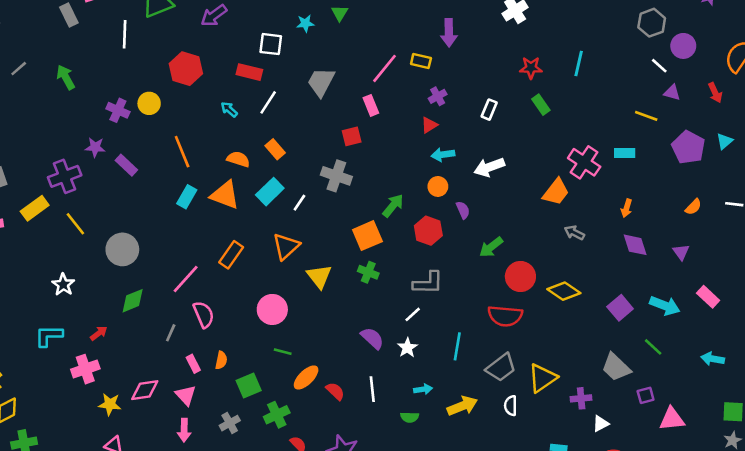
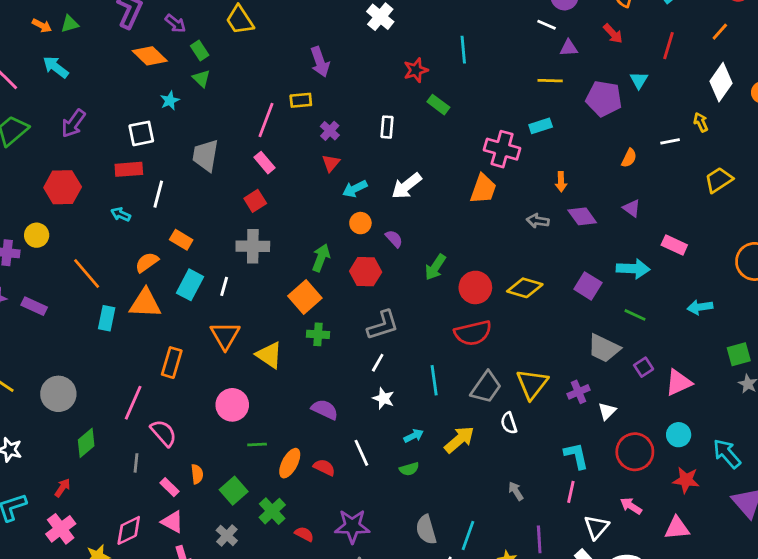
orange semicircle: (238, 159) -> (147, 262), turned -35
gray arrow: (574, 233) -> (538, 221), moved
purple semicircle: (372, 338) -> (325, 409), moved

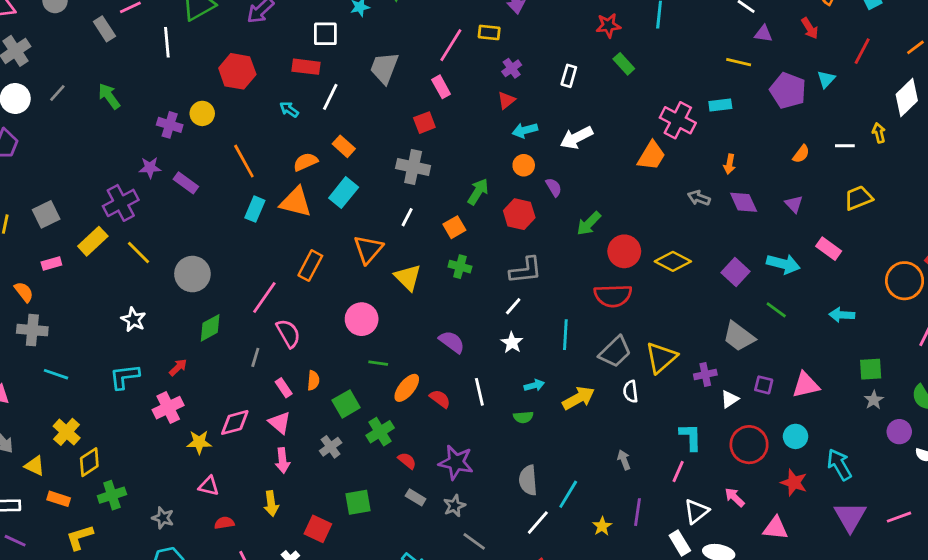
yellow trapezoid: (719, 180) -> (858, 198), moved
white line: (224, 286) -> (407, 217), moved
orange square: (305, 297) -> (454, 227), size x0.7
purple square: (644, 367) -> (764, 385), moved, turned 36

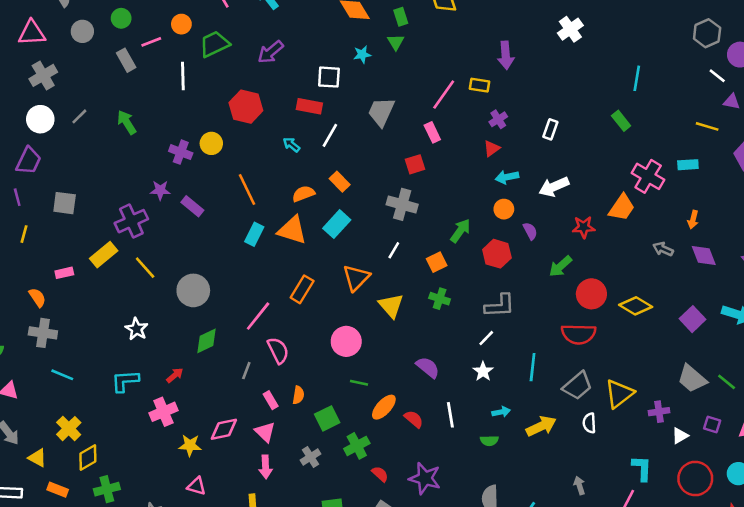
red star: (608, 25) -> (584, 227), moved
green rectangle: (624, 64) -> (621, 121), moved
gray square: (46, 214) -> (65, 203), moved, turned 30
green line: (776, 310) -> (727, 382), moved

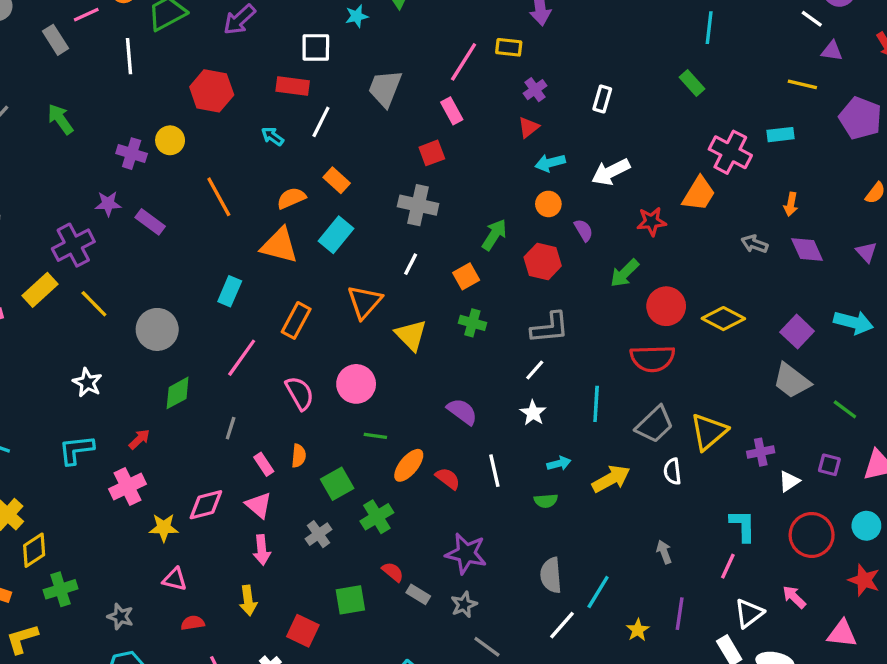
cyan rectangle: (254, 234) -> (230, 291), moved
pink semicircle: (278, 350) -> (300, 393), moved
gray trapezoid: (692, 379) -> (792, 381), moved
red semicircle: (380, 474) -> (393, 572), moved

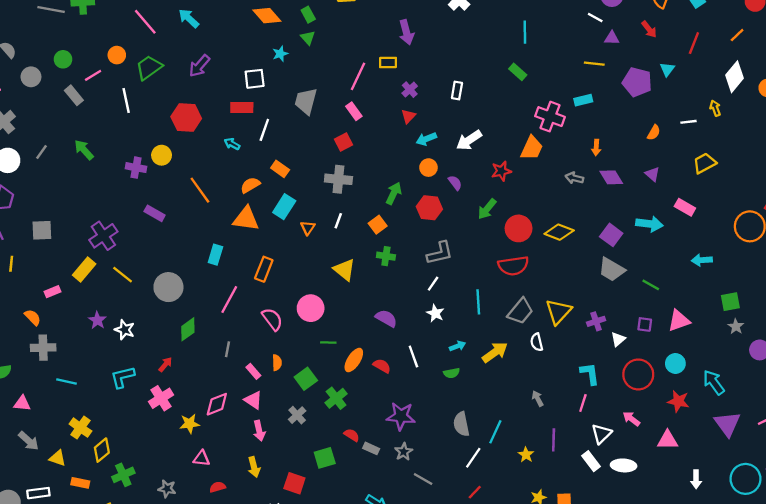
purple star: (108, 204) -> (97, 320), moved, turned -30
orange triangle: (364, 302) -> (308, 228), moved, size x0.6

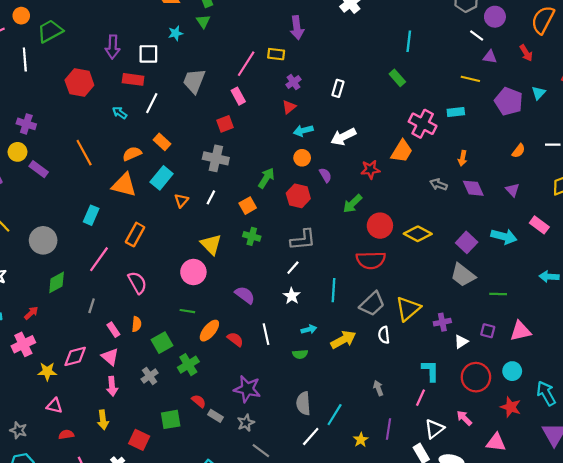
purple arrow: (199, 66) -> (113, 47), moved, turned -45
yellow circle: (162, 155) -> (17, 152), moved
green line: (651, 285) -> (498, 294), turned -35
pink circle: (311, 308) -> (193, 272), moved

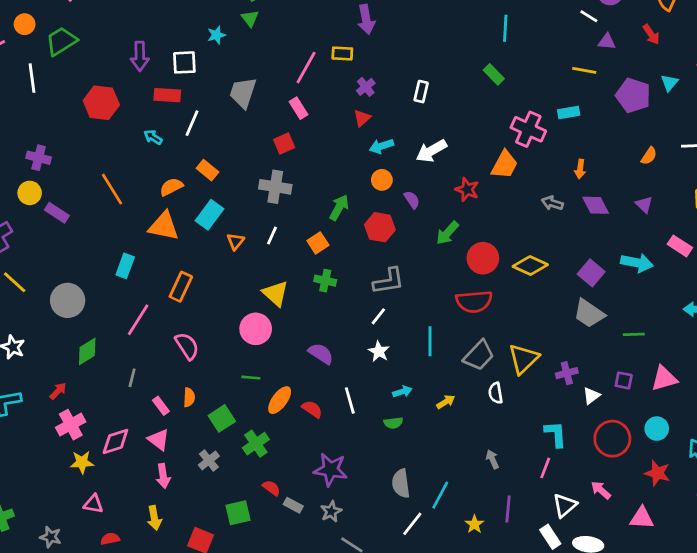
red star: (370, 169) -> (467, 190), turned 30
yellow arrow: (343, 340) -> (446, 402), size x0.6
pink cross: (23, 344) -> (71, 425), moved

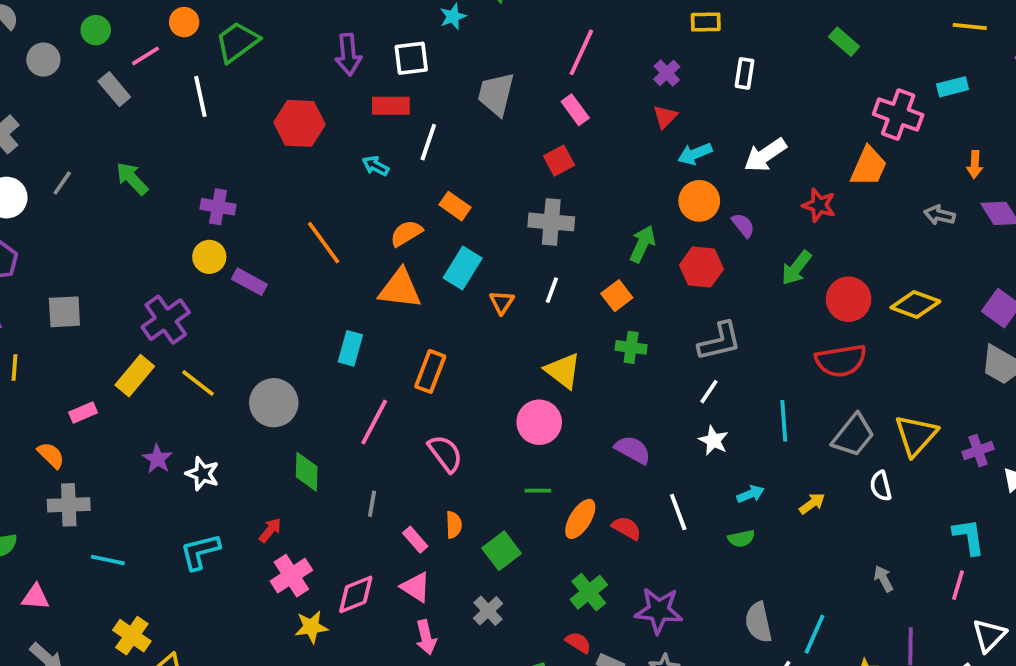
yellow rectangle: (342, 54) -> (706, 22), moved
orange circle: (382, 180) -> (699, 201), size x1.4
green diamond: (87, 351) -> (307, 472), turned -52
green cross: (256, 444) -> (589, 592), moved

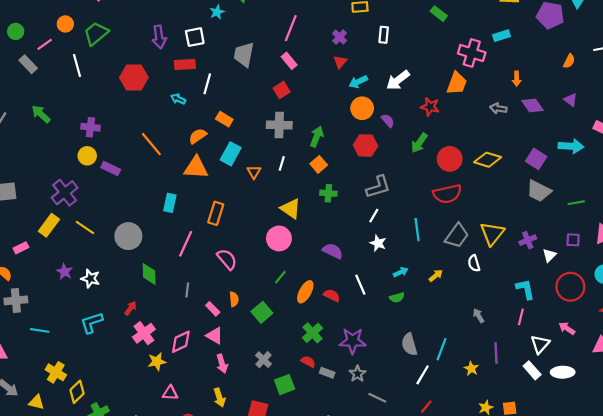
green arrow: (642, 244) -> (317, 137), moved
green line: (538, 491) -> (280, 277), turned -48
gray cross: (488, 611) -> (264, 360), moved

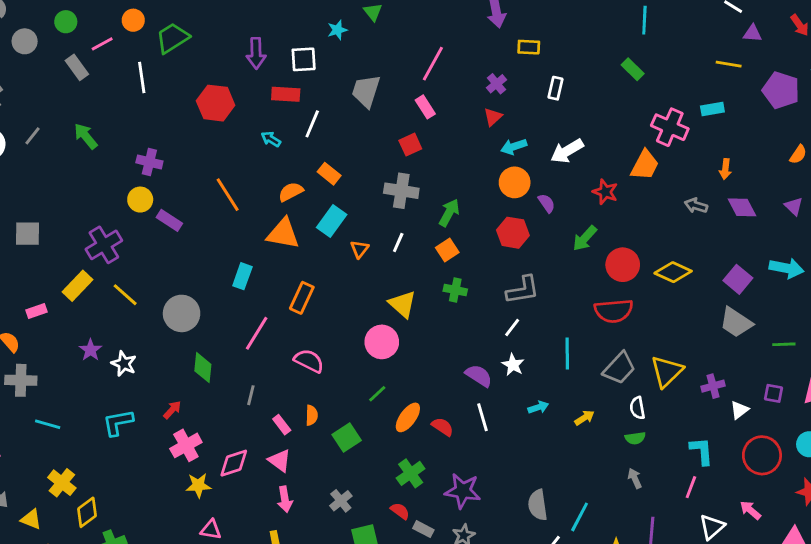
purple semicircle: (333, 251) -> (479, 376), moved
pink semicircle: (227, 259) -> (309, 361), turned -30
green semicircle: (397, 298) -> (635, 438), moved

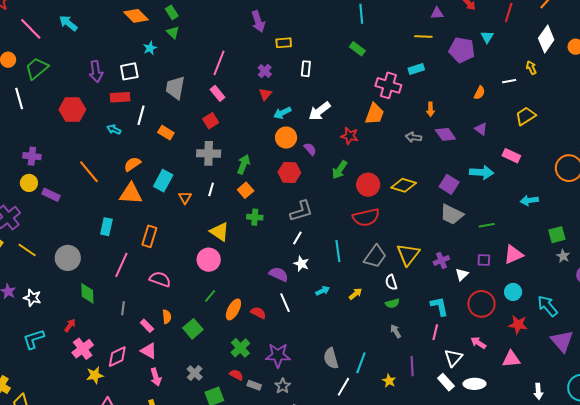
orange rectangle: (329, 174) -> (166, 133), moved

